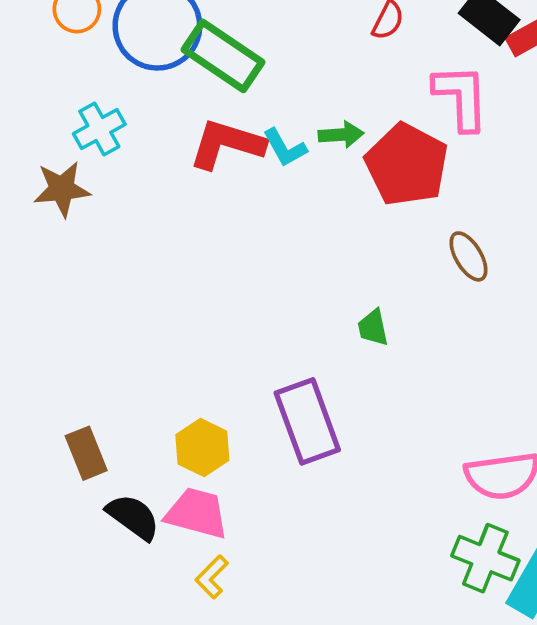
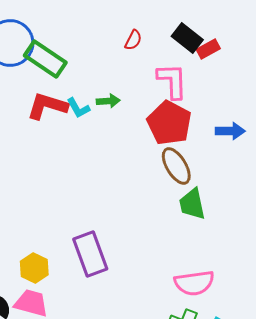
red pentagon: (407, 165) -> (169, 123), moved
brown ellipse: (468, 256) -> (176, 166), size x1.4
green trapezoid: (373, 328) -> (192, 204), moved, size x1.6

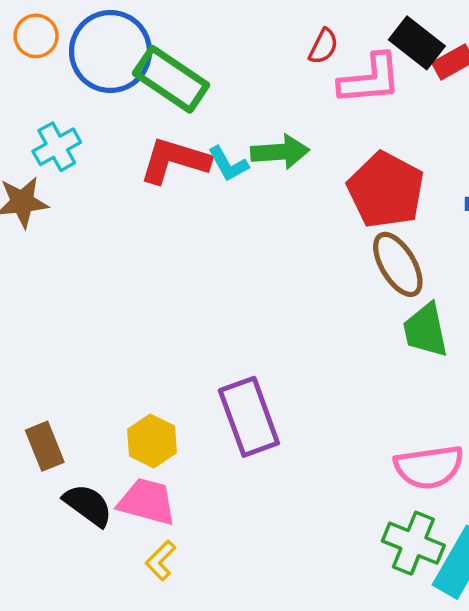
pink L-shape: (172, 81) -> (370, 79), moved, turned 87
green arrow: (108, 101) -> (280, 152), size x1.4

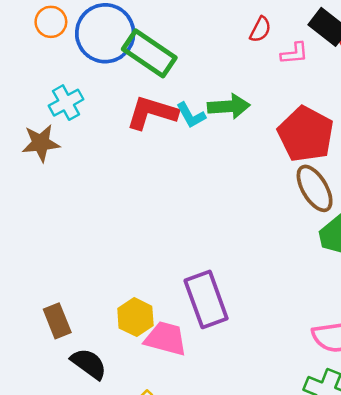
pink L-shape: (370, 79) -> (294, 53), size x0.6
pink trapezoid: (147, 502) -> (166, 339), moved

